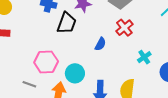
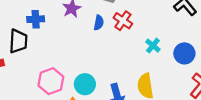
black trapezoid: (67, 23) -> (18, 41), moved
blue semicircle: (100, 44) -> (99, 23), moved

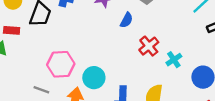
red cross: (123, 21) -> (149, 46), moved

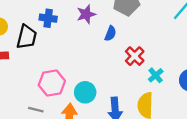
cyan cross: (174, 60) -> (156, 75), moved

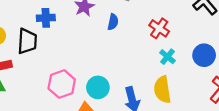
red cross: (135, 56) -> (159, 28), moved

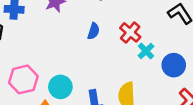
blue semicircle: (113, 22) -> (93, 31), moved
cyan cross: (168, 57) -> (146, 51), moved

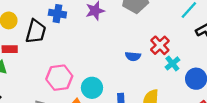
blue semicircle: (93, 31) -> (133, 56), moved, turned 72

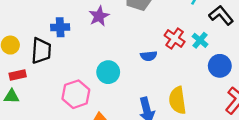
cyan cross: (172, 63) -> (200, 40), moved
cyan circle: (92, 88) -> (108, 72), moved

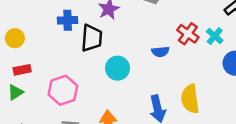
black trapezoid: (41, 51) -> (92, 38), moved
pink hexagon: (76, 94) -> (63, 90), moved
green triangle: (12, 96) -> (15, 92), turned -35

